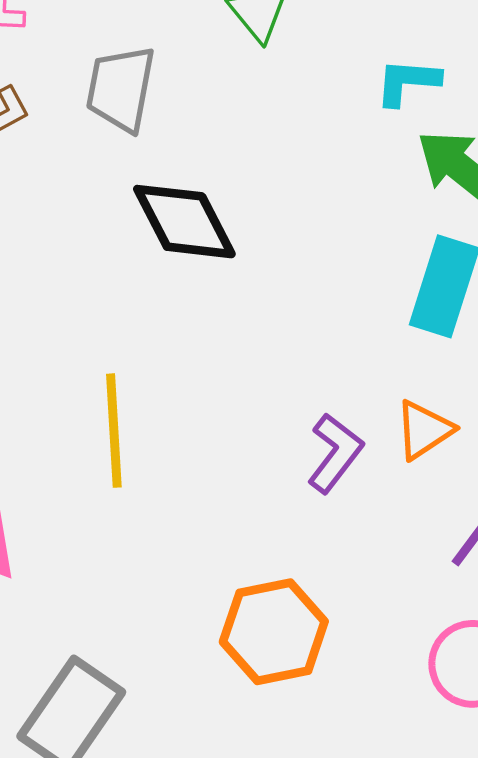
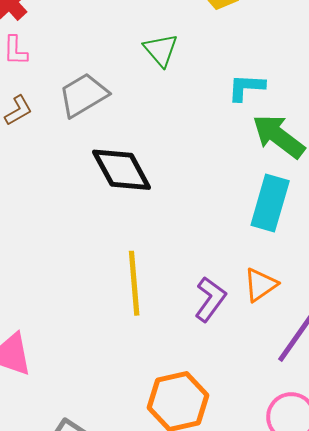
gray trapezoid: (121, 89) -> (83, 95), turned 50
yellow line: (114, 431) -> (134, 283), moved

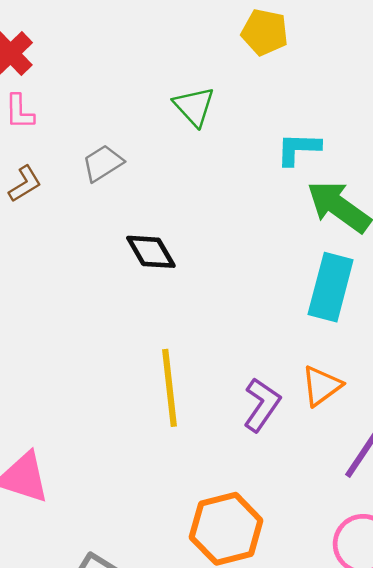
gray trapezoid: (83, 95) -> (103, 163), size x0.7
black diamond: (122, 170) -> (151, 252), size x0.7

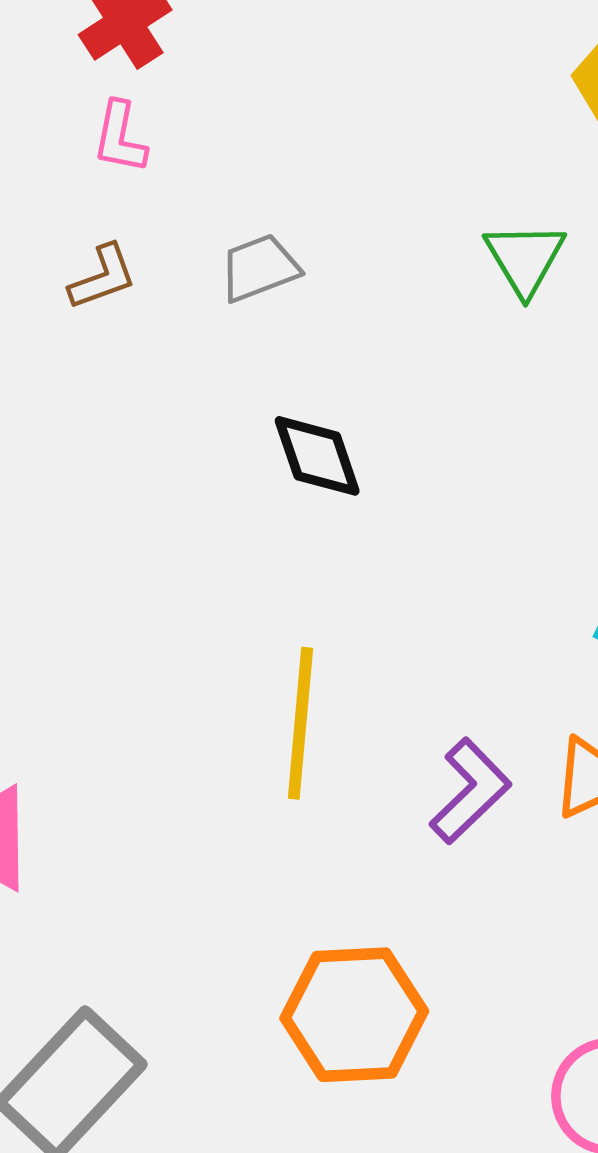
green triangle: (194, 106) -> (525, 259), moved

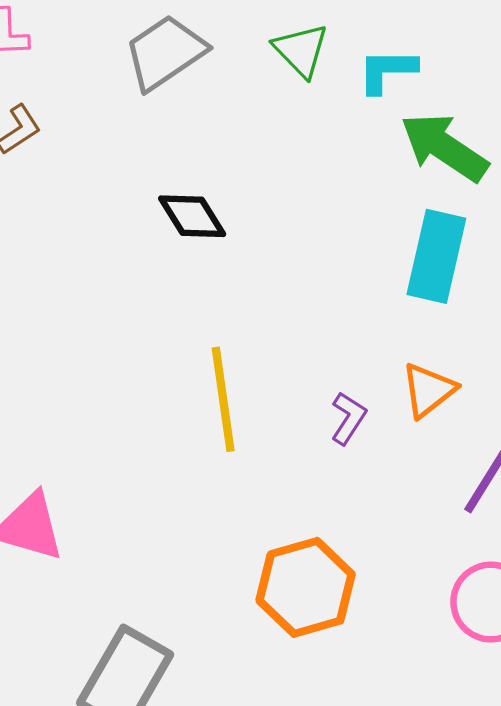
gray trapezoid: (259, 268) -> (165, 52), moved, size x1.5
purple L-shape: (470, 791) -> (348, 418), size x0.7

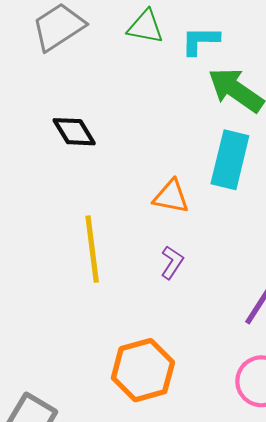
green triangle: (301, 50) -> (145, 27), turned -36
orange triangle: (429, 390) -> (171, 197), moved, turned 48

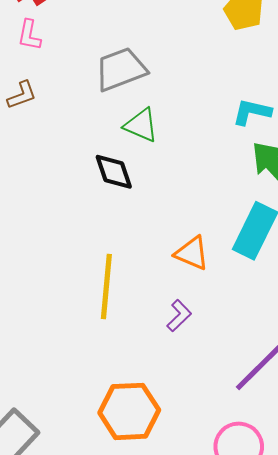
green triangle: (145, 27) -> (141, 125), moved

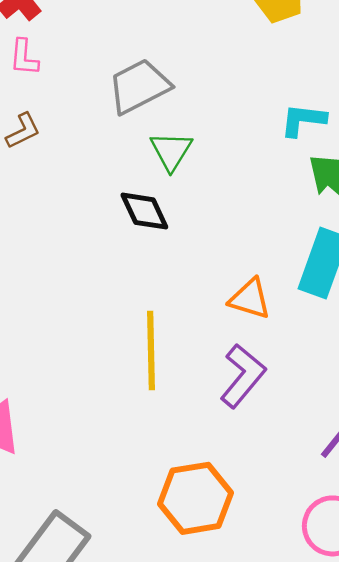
green triangle: (141, 125) -> (171, 151), turned 45
purple L-shape: (179, 316) -> (243, 376), size x1.6

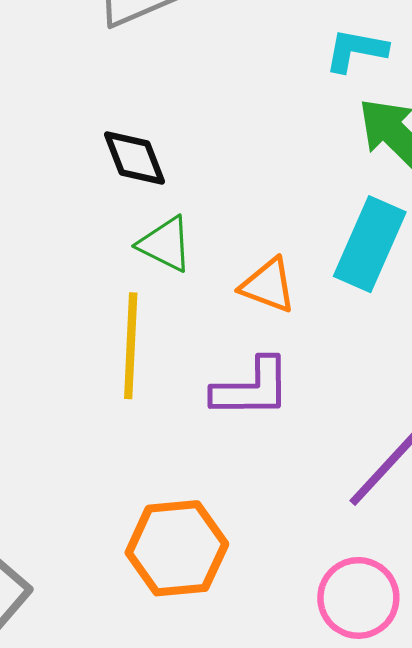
green triangle: (171, 151) -> (165, 244), moved, turned -39
purple L-shape: (243, 376) -> (252, 388), turned 46

